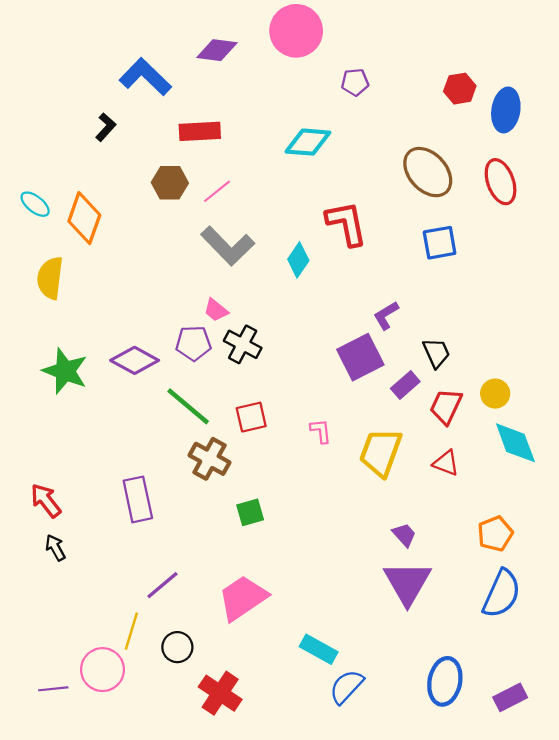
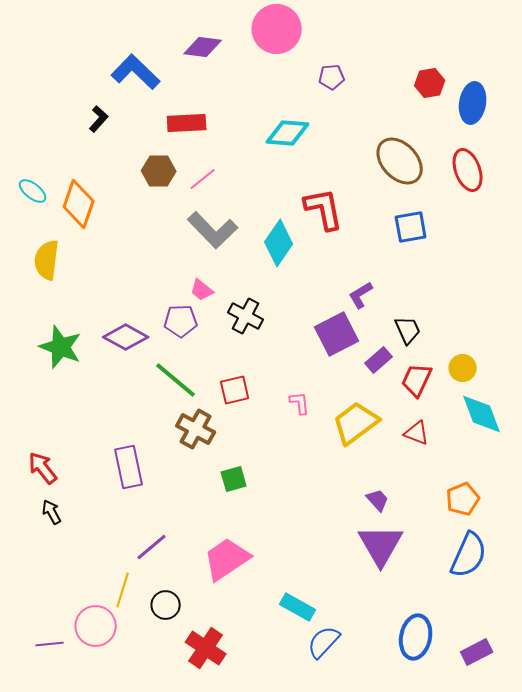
cyan diamond: (298, 260) -> (279, 243), size x1.4
black cross: (243, 344) -> (246, 316), moved
yellow trapezoid: (381, 452) -> (356, 423), turned 33

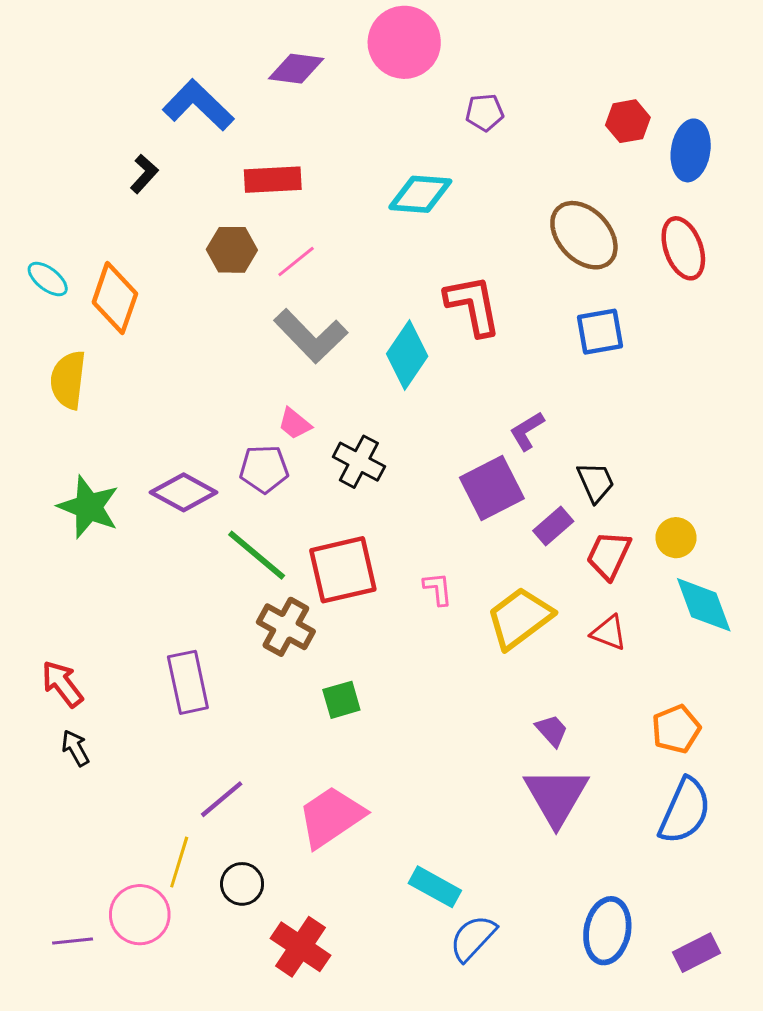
red square: (235, 390) -> (343, 570), size x1.6

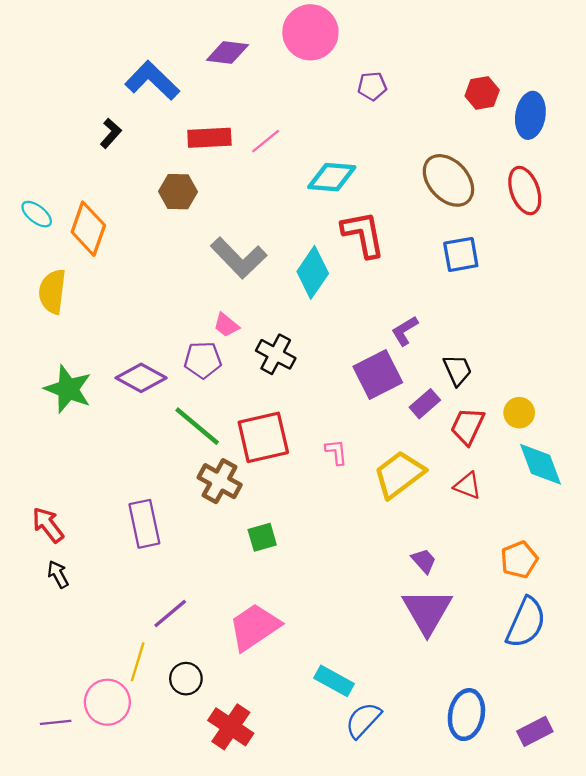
cyan diamond: (420, 194) -> (332, 177), moved
pink line: (296, 261) -> (266, 141), moved

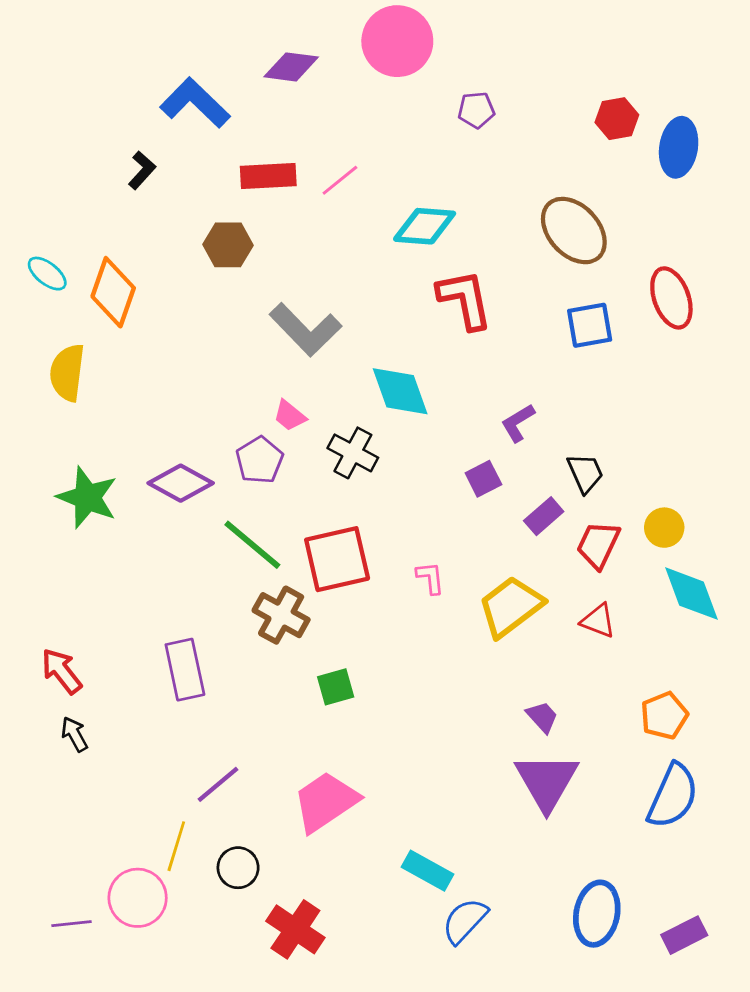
red ellipse: (525, 191) -> (671, 298), moved
cyan diamond: (313, 272) -> (400, 391), moved, turned -54
purple pentagon: (203, 360) -> (260, 460), turned -30
purple square: (378, 375) -> (483, 479), size x0.6

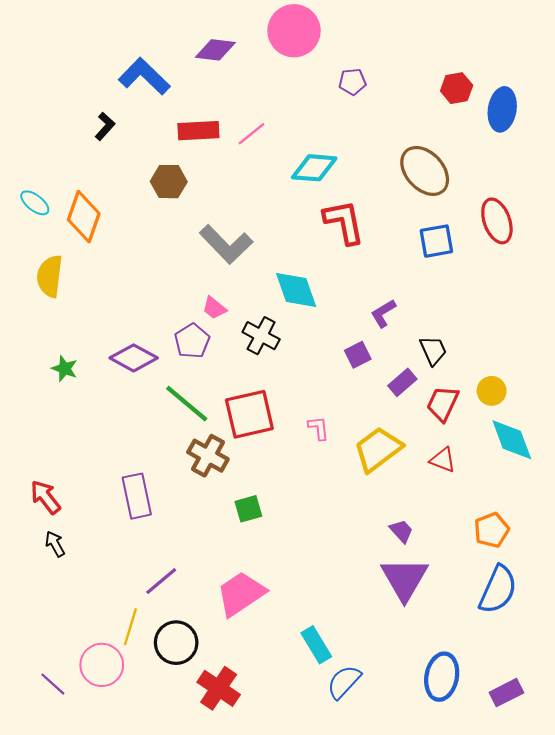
green star: (87, 497) -> (65, 369), size x0.6
black circle: (238, 868) -> (176, 643), size x1.4
cyan rectangle: (427, 871) -> (316, 645), turned 30
purple line: (72, 924) -> (53, 684), turned 48

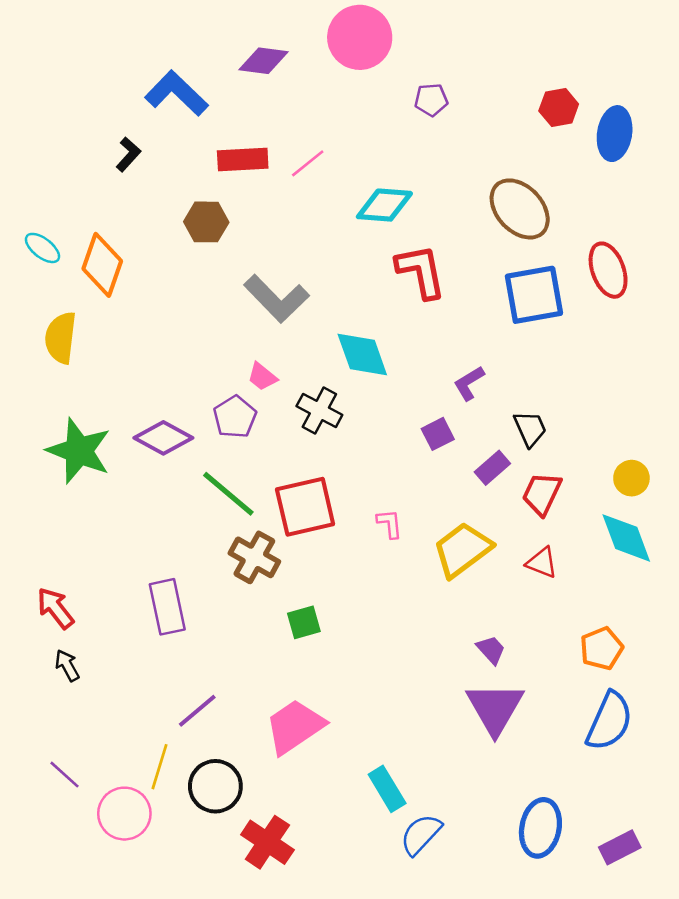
blue square: (436, 241) -> (534, 295), size x1.4
green star: (65, 369) -> (79, 451), size x2.0
yellow circle: (492, 391) -> (631, 478), moved
purple line: (53, 684) -> (65, 775), moved

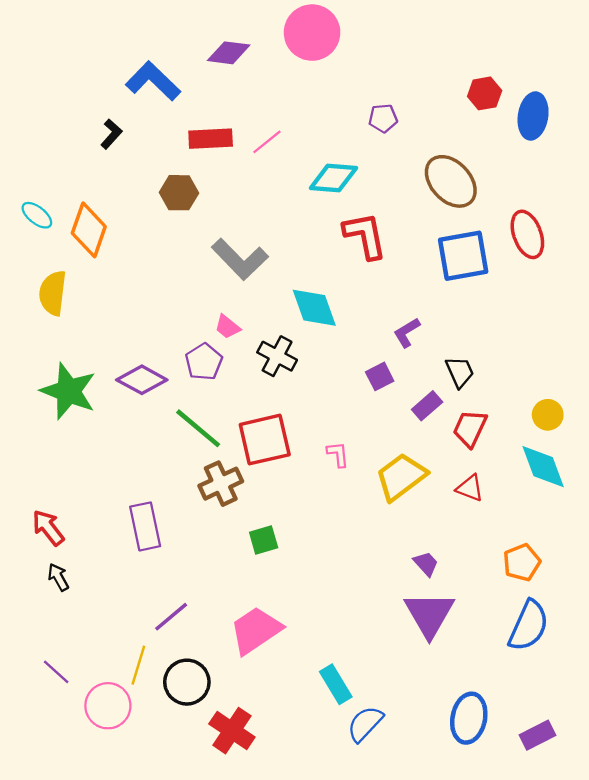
purple pentagon: (431, 100) -> (383, 118), moved
brown cross: (254, 557) -> (221, 484), turned 36

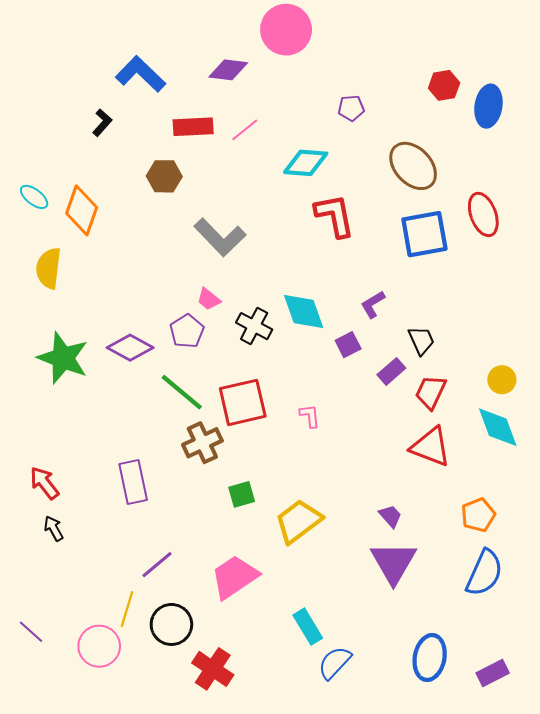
purple diamond: (229, 53) -> (228, 70), moved
cyan diamond: (314, 308) -> (304, 312), moved
yellow trapezoid: (401, 477) -> (298, 521), moved
red triangle: (470, 488) -> (431, 447), size x1.6
purple line: (56, 672) -> (31, 632), moved

